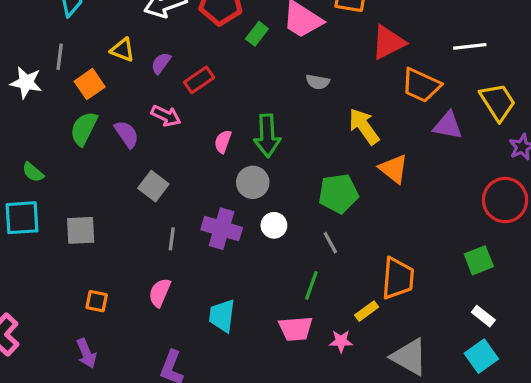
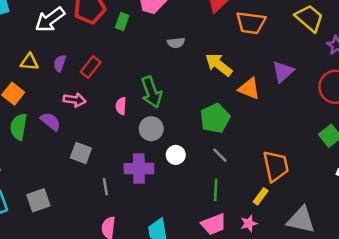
purple triangle: (448, 126) -> (283, 72), moved, turned -35

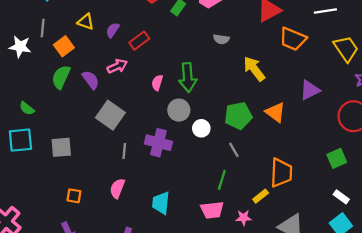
orange triangle: (249, 89) -> (275, 112), moved
pink arrow: (75, 100) -> (117, 66), turned -48
gray square: (81, 153) -> (110, 115), size x1.4
white circle: (176, 155) -> (201, 128), moved

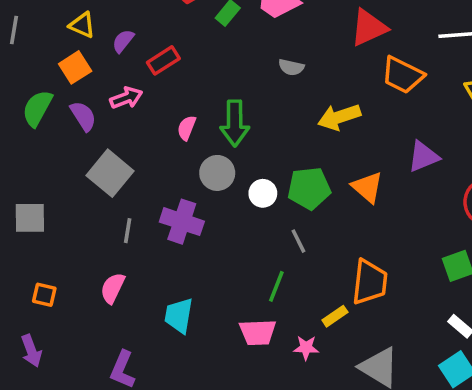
orange square: (64, 46) -> (75, 67), moved
yellow arrow: (254, 69) -> (339, 117), turned -75
white circle: (201, 128) -> (263, 193), moved

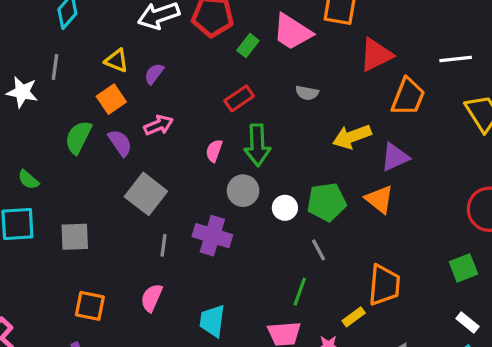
red rectangle: (163, 60) -> (239, 98), moved
orange trapezoid: (403, 75) -> (408, 97), turned -93
purple triangle: (423, 157) -> (395, 157), moved
orange square: (44, 295) -> (90, 306), size x1.4

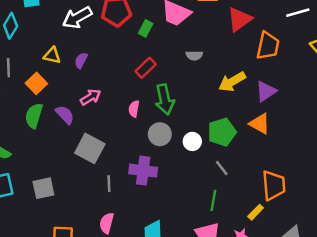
orange square: (111, 99) -> (36, 83), moved

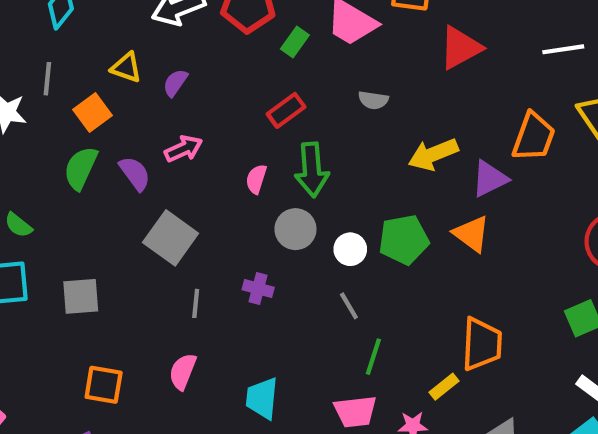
orange trapezoid: (268, 46) -> (534, 137), moved
gray line: (222, 168) -> (349, 306), moved
purple cross: (143, 171) -> (258, 289), size x0.6

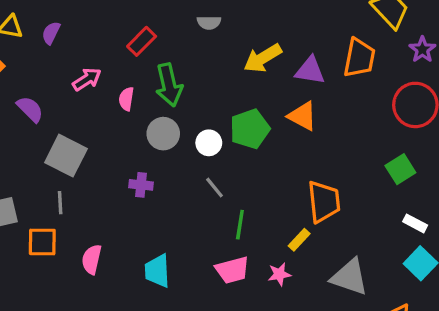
orange trapezoid: (534, 137) -> (359, 58), moved
pink arrow: (184, 149) -> (87, 79), moved
purple triangle: (490, 179) -> (310, 71), turned 44
gray line: (196, 303) -> (60, 203), moved
orange square: (104, 385) -> (42, 242), moved

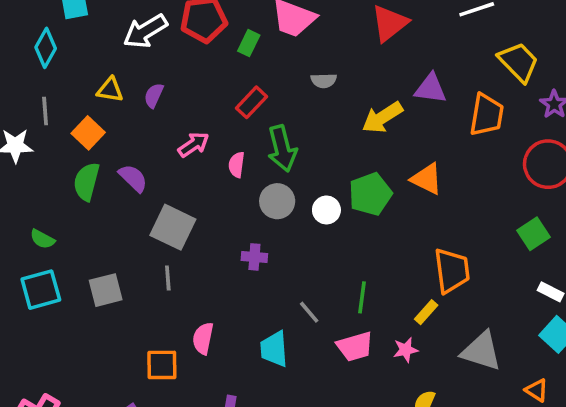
purple triangle: (310, 71) -> (431, 89), moved
gray line: (215, 188) -> (309, 312), moved
orange square: (42, 242) -> (162, 365), moved

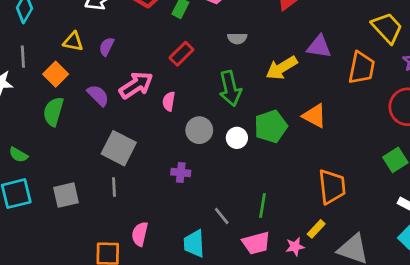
pink arrow: (194, 145) -> (136, 85), size x1.4
green arrow: (282, 149) -> (230, 88), moved
purple semicircle: (133, 178) -> (98, 95), moved
yellow rectangle: (426, 312) -> (316, 229), moved

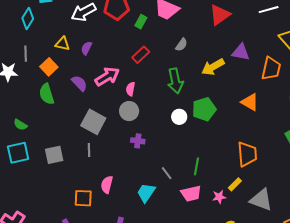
gray semicircle: (237, 38) -> (181, 45), turned -56
green semicircle: (53, 112) -> (47, 94), turned -35
orange triangle: (314, 116) -> (250, 102), moved
gray circle: (199, 130) -> (129, 111), moved
cyan trapezoid: (194, 244) -> (146, 193), turned 35

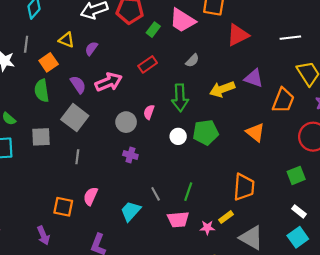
pink semicircle: (131, 89) -> (149, 112), moved
gray square: (93, 122) -> (75, 118), moved
gray square: (54, 155) -> (41, 137), moved

